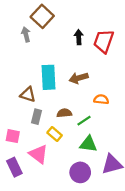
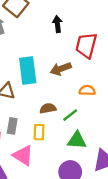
red trapezoid: (104, 41) -> (86, 45), moved
gray rectangle: (37, 117) -> (12, 126), moved
yellow rectangle: (55, 134) -> (39, 132), turned 56

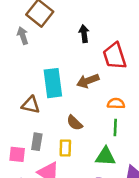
red trapezoid: (86, 45) -> (115, 56), turned -32
brown semicircle: (48, 108) -> (75, 123), turned -126
green line: (70, 115) -> (115, 127), moved, turned -49

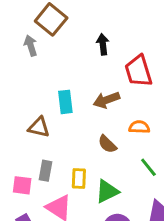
cyan rectangle: (53, 83) -> (65, 102), size x0.7
brown semicircle: (75, 123) -> (107, 144), moved
green line: (115, 127) -> (148, 167), moved, turned -42
green triangle: (105, 156) -> (107, 191), moved, turned -30

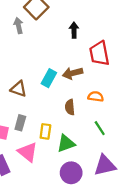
cyan rectangle: (65, 102) -> (49, 78), moved, turned 30
brown semicircle: (107, 144) -> (70, 107), turned 35

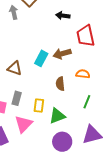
black arrow: (74, 30) -> (63, 16), turned -80
green line: (100, 128) -> (87, 102), turned 56
pink triangle: (28, 152) -> (24, 124), turned 36

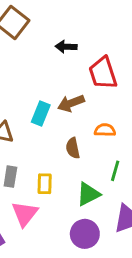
green triangle: (57, 116) -> (88, 194), moved

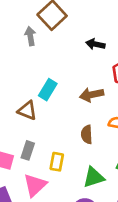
cyan rectangle: (41, 113) -> (48, 90), moved

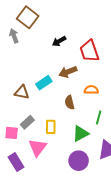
black arrow: (95, 44) -> (59, 41), moved, turned -32
cyan rectangle: (48, 90) -> (44, 83), moved, turned 35
gray rectangle: (28, 150) -> (27, 122), turned 40

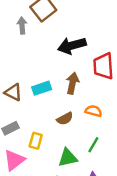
black arrow: (59, 41) -> (72, 46), size x1.6
brown arrow: (68, 72) -> (72, 83), turned 108
brown semicircle: (70, 102) -> (65, 119), turned -120

